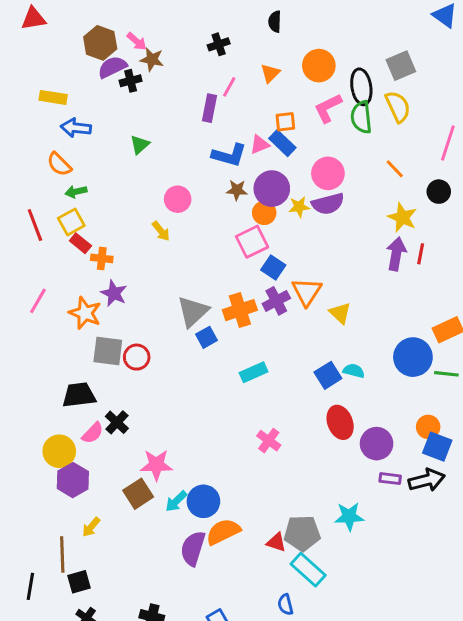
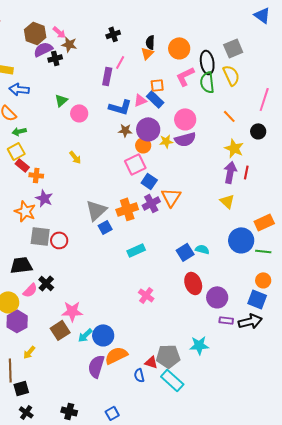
black semicircle: (275, 22) -> (150, 42), moved
pink circle: (178, 199) -> (79, 113), moved
yellow triangle: (340, 313) -> (227, 201), moved
orange circle: (428, 427) -> (263, 280), moved
blue semicircle: (285, 605) -> (139, 375), moved

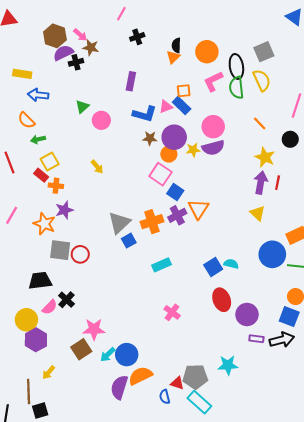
pink line: (120, 62) -> (121, 14), moved
yellow square: (16, 151) -> (50, 161), moved
pink square: (135, 164) -> (160, 174), turned -30
purple star: (44, 198) -> (64, 210), turned 30

